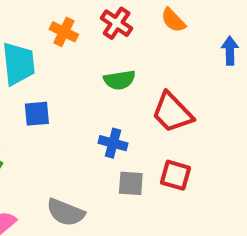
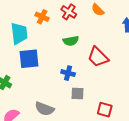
blue square: (37, 114) -> (29, 59), size x1.5
red square: (176, 175) -> (105, 110), moved

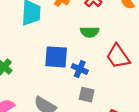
blue square: (29, 59) -> (56, 57), moved

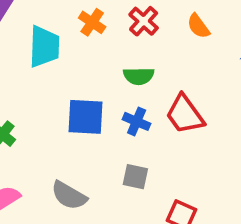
blue cross: (80, 69) -> (137, 121), moved

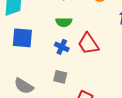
blue square: (86, 117) -> (22, 38), moved

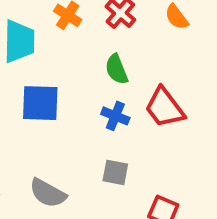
green semicircle: (64, 22) -> (117, 69), turned 70

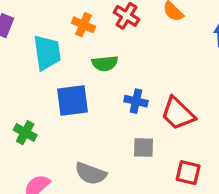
green semicircle: (117, 69) -> (105, 63), moved, turned -65
red trapezoid: (165, 108) -> (178, 113), moved

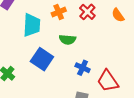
orange cross: (83, 25) -> (59, 12), turned 32
blue square: (73, 101) -> (42, 59), turned 30

